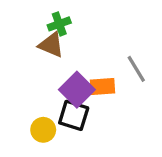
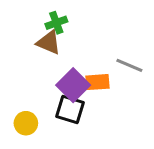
gray line: (136, 69) -> (129, 65), turned -36
yellow circle: (43, 130) -> (26, 123), moved

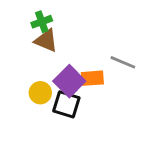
green cross: (56, 23) -> (42, 22), moved
yellow circle: (26, 123) -> (40, 93), moved

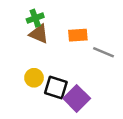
orange rectangle: (92, 78) -> (78, 35), moved
purple square: (69, 81) -> (77, 98), moved

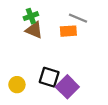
gray line: (103, 52) -> (78, 18), moved
yellow circle: (34, 78) -> (17, 85), moved

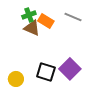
orange rectangle: (68, 31) -> (46, 21), moved, turned 35
purple square: (67, 87) -> (70, 69), moved

